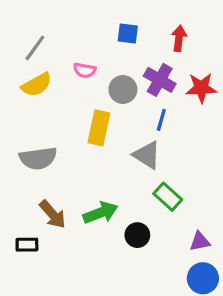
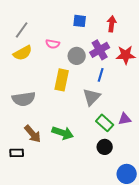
purple cross: (160, 80) -> (100, 50), turned 30
gray triangle: (147, 155) -> (92, 97), turned 42
green arrow: (101, 213) -> (63, 133), turned 40
black circle: (137, 235) -> (105, 147), moved
purple triangle: (200, 241) -> (125, 119), moved

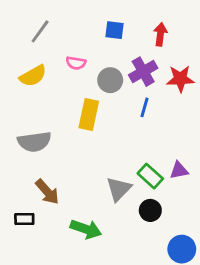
gray line: (22, 30) -> (40, 31), moved
gray triangle: (92, 97) -> (119, 189), moved
green arrow: (63, 133) -> (86, 229), moved

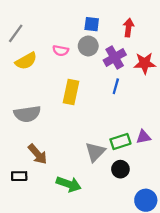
gray line: (40, 31) -> (16, 33), moved
gray circle: (110, 80) -> (88, 46), moved
green rectangle: (150, 176) -> (120, 142), turned -60

